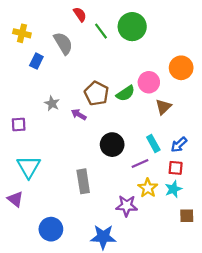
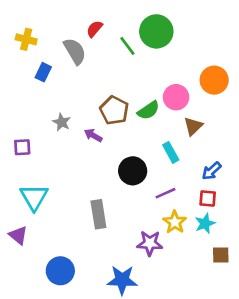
red semicircle: (80, 14) -> (95, 29), moved, turned -104
green line: (101, 31) -> (127, 46), moved
cyan rectangle: (153, 143) -> (171, 152), moved

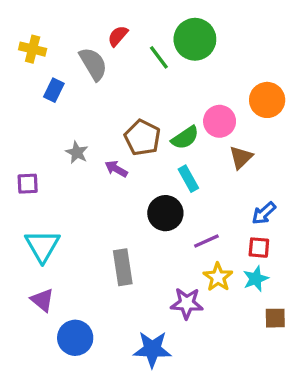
cyan rectangle: (171, 152) -> (188, 179), moved
purple triangle: (18, 235) -> (42, 300), moved

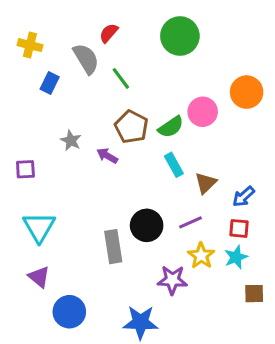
green line: (159, 57) -> (121, 78), moved
brown triangle: (241, 157) -> (206, 183), moved
black circle: (165, 213) -> (147, 225), moved

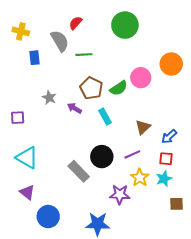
green line: (121, 78) -> (84, 55), turned -56
blue rectangle: (50, 83) -> (34, 58), turned -32
cyan rectangle: (174, 165) -> (105, 117), moved
cyan triangle: (39, 227) -> (27, 158), turned -30
gray rectangle: (113, 247) -> (79, 171), turned -35

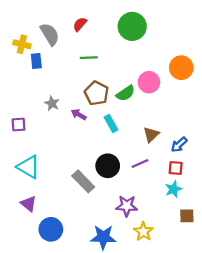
yellow cross: (21, 31) -> (22, 44), moved
gray semicircle: (60, 41) -> (50, 34), moved
yellow star: (140, 178) -> (143, 232), moved

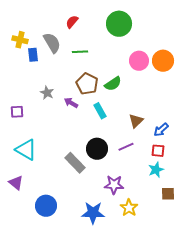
gray semicircle: (50, 34) -> (52, 43), moved
pink circle: (149, 82) -> (139, 61), moved
purple triangle: (29, 204) -> (16, 183), moved

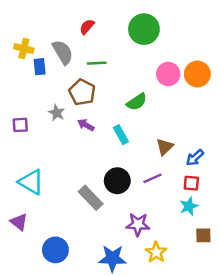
brown pentagon: (87, 84) -> (82, 92), moved
purple square: (17, 112) -> (20, 125), moved

